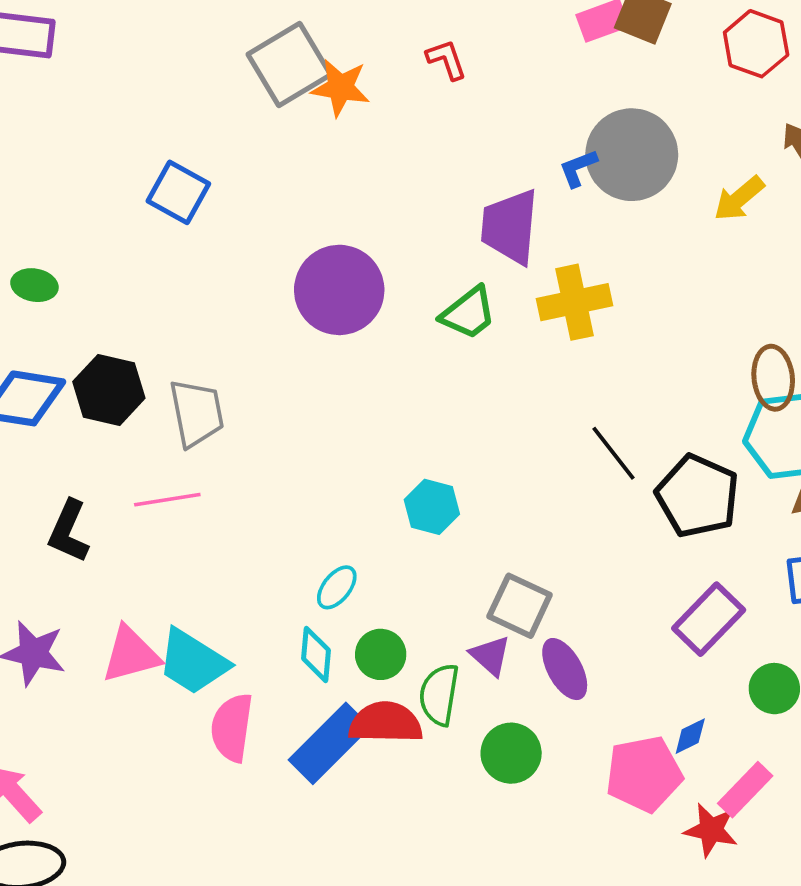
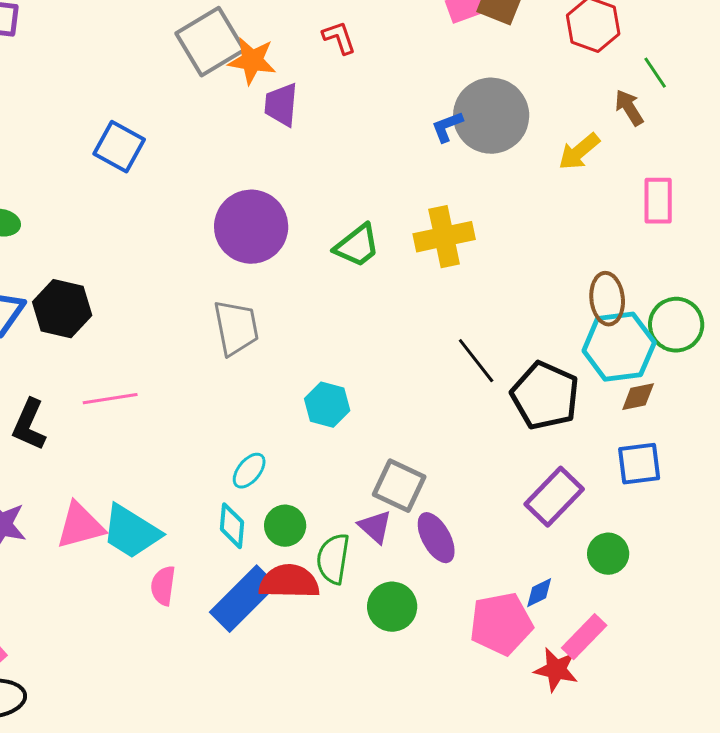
purple trapezoid: (510, 227) -> (281, 105), moved, size x0.7
gray trapezoid: (197, 413) -> (236, 328), moved
pink semicircle: (232, 728) -> (163, 586), size x0.7

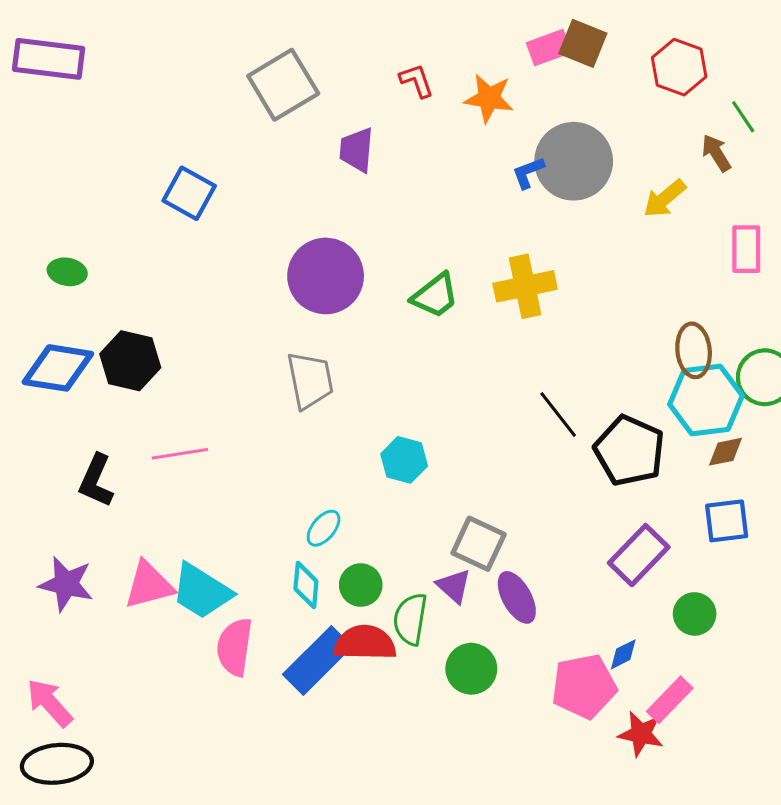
orange star: (252, 61) -> (489, 98), moved
pink semicircle: (163, 586) -> (235, 647), size x1.4

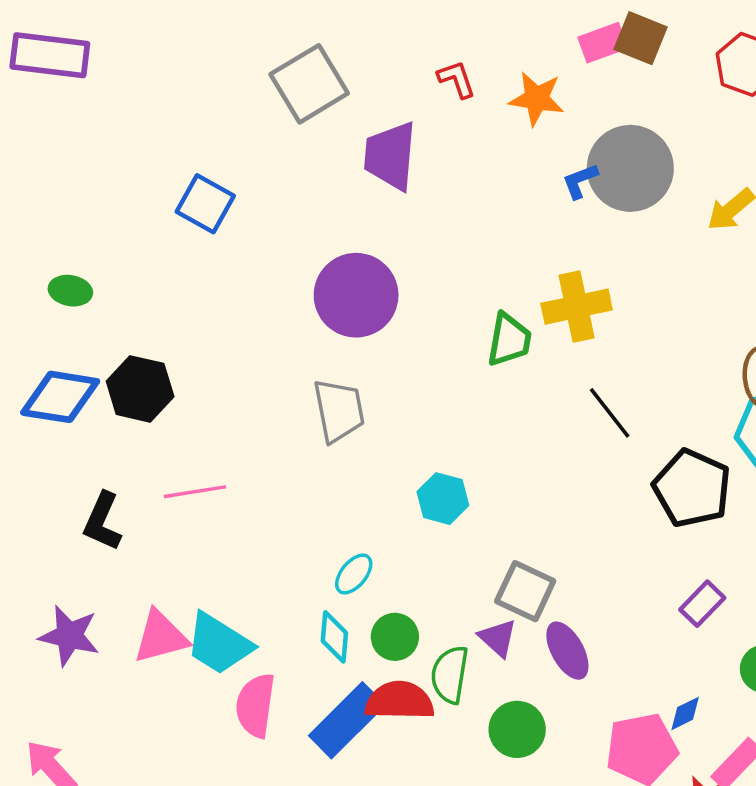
purple trapezoid: (357, 150) -> (390, 156), size x1.4
green trapezoid: (435, 296) -> (509, 340), moved, turned -42
black line: (558, 414) -> (610, 413), moved
purple rectangle: (639, 555) -> (702, 604), size x0.7

